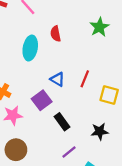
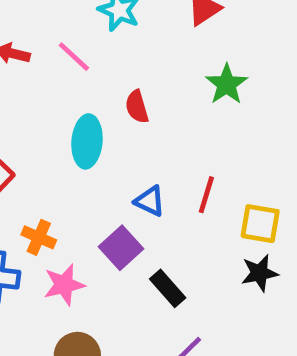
black star: (100, 131) -> (260, 273), moved

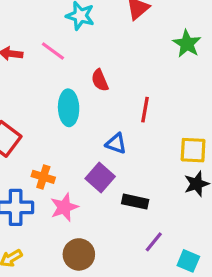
green star: (227, 84) -> (187, 44), moved
red line: (206, 195) -> (145, 110), moved
black rectangle: (168, 288) -> (135, 202), turned -30

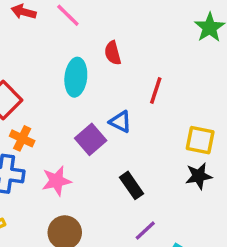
orange cross: (43, 177) -> (22, 138), moved
purple square: (100, 178) -> (91, 139), moved
black rectangle: (135, 202) -> (132, 185), turned 35

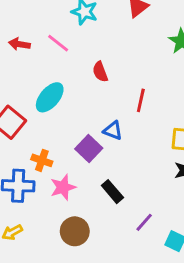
cyan ellipse: (76, 77) -> (50, 97), moved, turned 40
orange cross: (22, 138) -> (42, 160), moved
black rectangle: (132, 185) -> (112, 192), moved

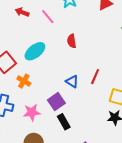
red line: (141, 100) -> (95, 77), moved
purple square: (89, 148) -> (56, 102), moved
orange cross: (42, 160) -> (24, 81), moved

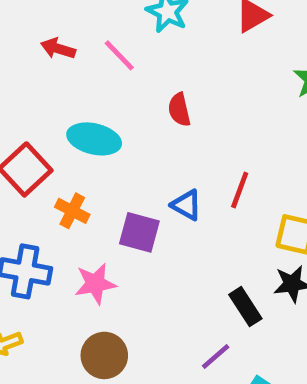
cyan ellipse: (35, 51) -> (94, 139), turned 55
purple square: (56, 102) -> (139, 232), moved, turned -36
black rectangle: (64, 122) -> (245, 307), moved

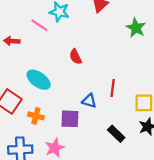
pink line: (119, 55) -> (39, 25), moved
cyan ellipse: (94, 139) -> (39, 80), turned 35
black rectangle: (245, 307) -> (116, 134), moved

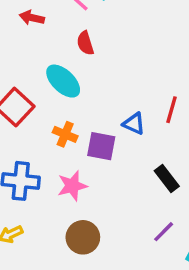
red semicircle: (75, 57) -> (85, 43), moved
orange cross: (36, 116) -> (65, 134), moved

